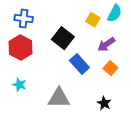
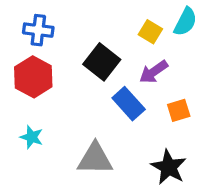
purple arrow: (106, 44) -> (154, 72), moved
orange square: (110, 68) -> (179, 110), turned 32
black star: (104, 103) -> (169, 167), size x1.5

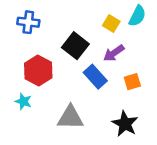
red hexagon: (33, 77) -> (38, 70), moved

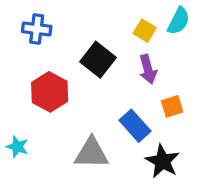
purple arrow: (114, 53) -> (148, 69), turned -70
blue rectangle: (95, 77) -> (135, 126), moved
cyan star: (23, 101) -> (17, 147), moved

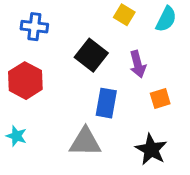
yellow square: (145, 31) -> (124, 15), moved
red hexagon: (50, 92) -> (25, 81), moved
blue rectangle: (135, 126) -> (106, 103), moved, turned 52

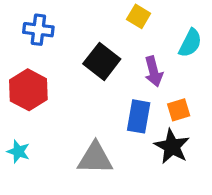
cyan semicircle: (166, 19) -> (190, 43), moved
blue rectangle: (106, 103) -> (139, 116), moved
black star: (151, 149) -> (172, 147), moved

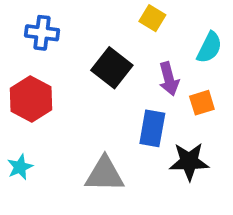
orange square: (179, 110) -> (202, 103), moved
black star: (172, 147) -> (189, 162), turned -30
cyan star: (18, 152) -> (20, 167), turned 30

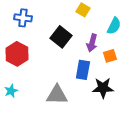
purple arrow: (169, 79) -> (92, 43), turned 30

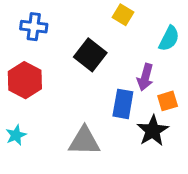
purple arrow: (92, 43) -> (145, 77), moved
orange square: (110, 56) -> (168, 101), moved
black star: (103, 88) -> (153, 131), turned -30

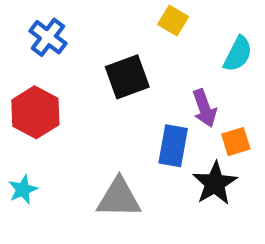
blue cross: (34, 27) -> (48, 37), turned 30
black square: (90, 55) -> (127, 77), turned 32
purple arrow: (145, 77) -> (204, 108), turned -35

